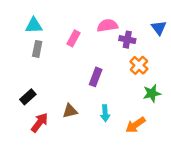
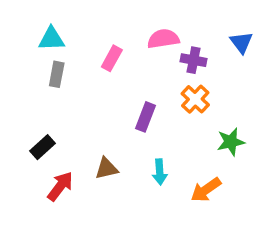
orange cross: (139, 65) -> (195, 99), moved

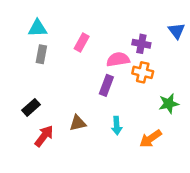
pink semicircle: (163, 39) -> (118, 59), moved
orange cross: (195, 99) -> (143, 72), turned -30

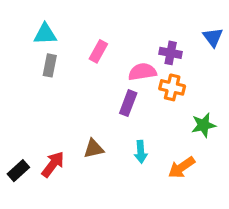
black rectangle: (31, 107) -> (18, 171), moved

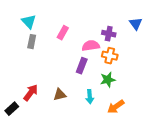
cyan triangle: (45, 34) -> (29, 22), turned 49
green star: (204, 125) -> (108, 80), moved
red arrow: (53, 164) -> (31, 93), moved

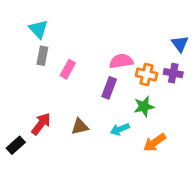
blue triangle: (136, 24) -> (180, 44), moved
pink rectangle: (63, 33) -> (68, 69), moved
purple cross: (109, 34) -> (173, 73), moved
cyan arrow: (90, 97) -> (120, 129), turned 72

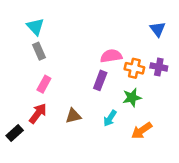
blue triangle: (180, 44) -> (158, 29), moved
gray rectangle: (42, 56) -> (39, 51), turned -35
pink rectangle: (68, 69) -> (44, 84), moved
cyan arrow: (120, 129) -> (110, 118), turned -35

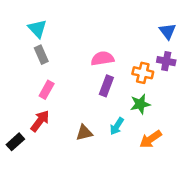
pink semicircle: (111, 56) -> (102, 59), moved
purple cross: (159, 67) -> (166, 61), moved
brown triangle: (73, 116) -> (84, 133), moved

